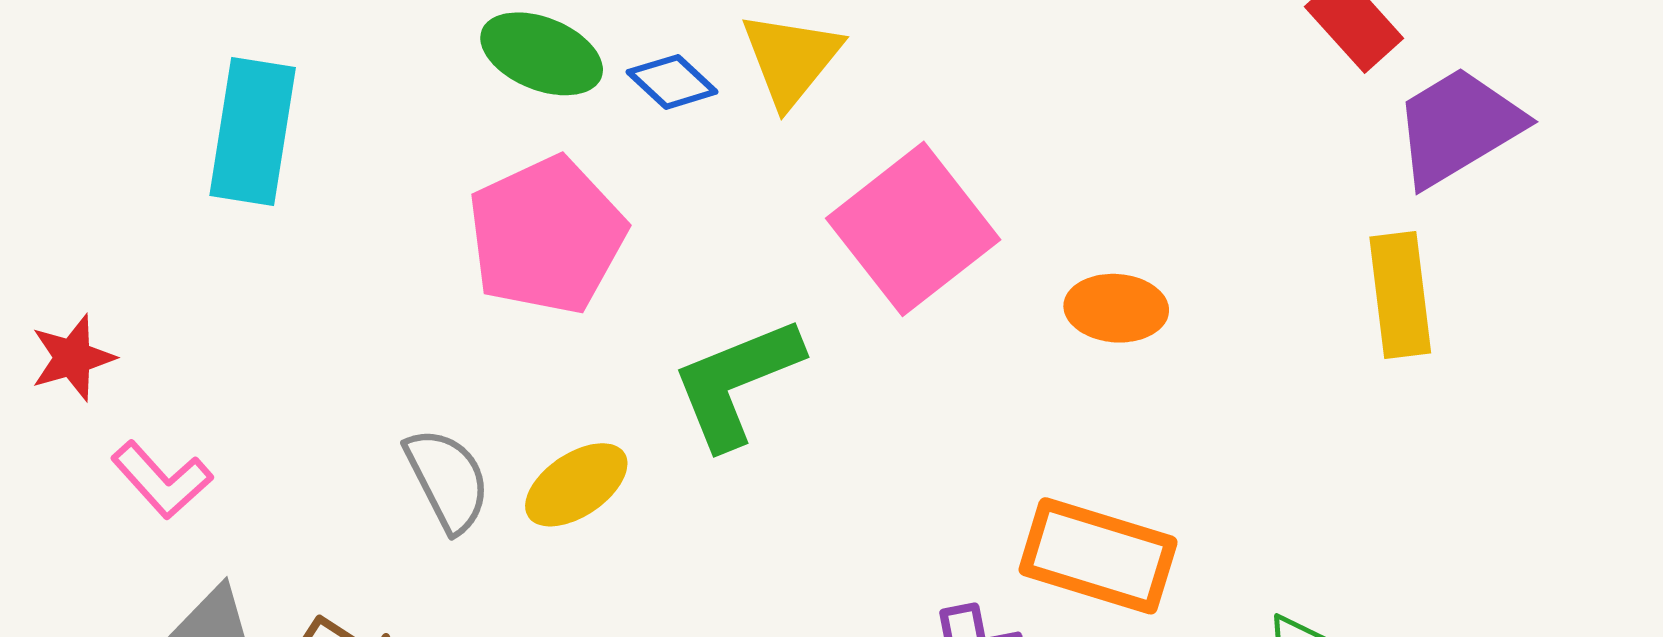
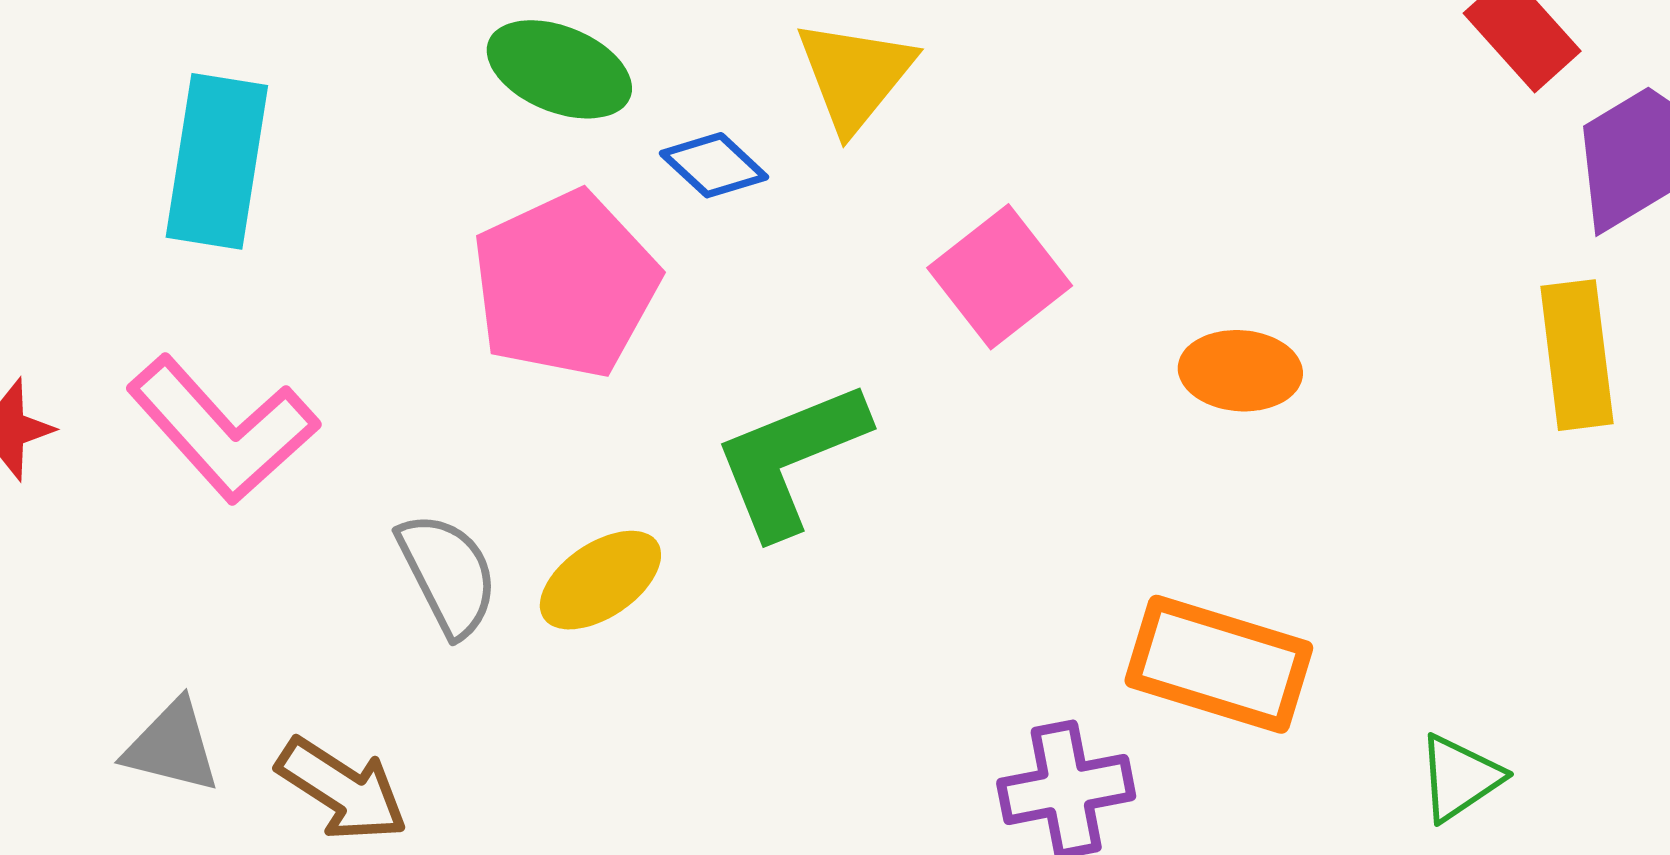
blue diamond: (672, 82) -> (714, 165), moved
pink square: (913, 229) -> (1000, 277), size x0.7
pink L-shape: (162, 480) -> (223, 429), moved, size x1.6

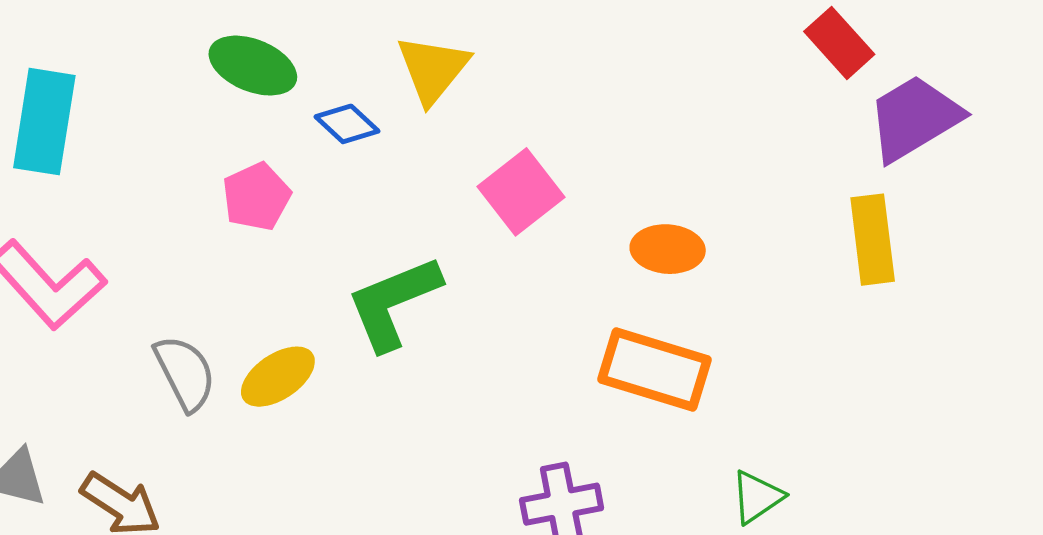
pink pentagon: (565, 285) -> (256, 197), size x0.6
orange rectangle: (1219, 664) -> (654, 369), moved
green triangle: (1460, 778) -> (757, 497), moved

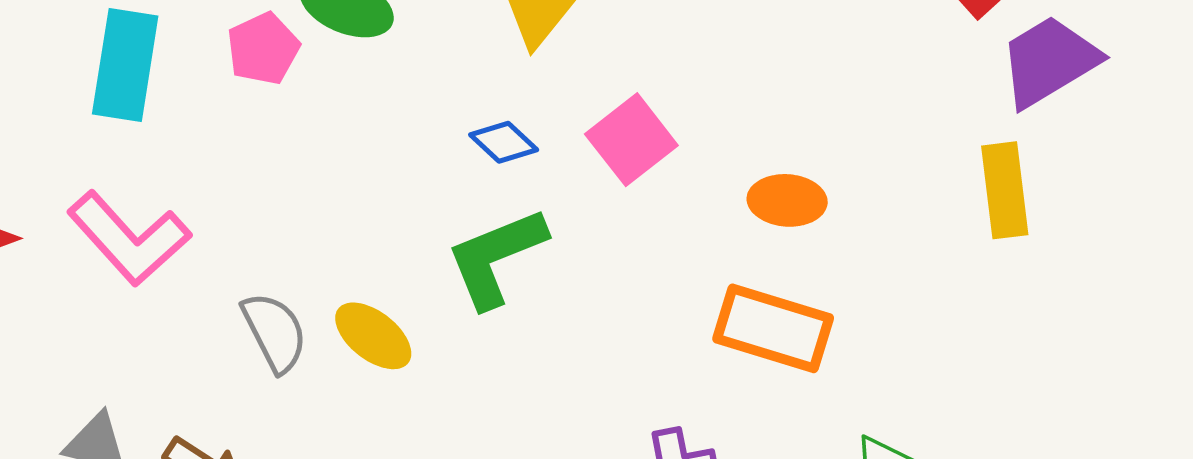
blue diamond: (347, 124) -> (504, 142), moved
pink pentagon: (256, 197) -> (263, 49), moved
yellow ellipse: (278, 377) -> (373, 336), turned 72

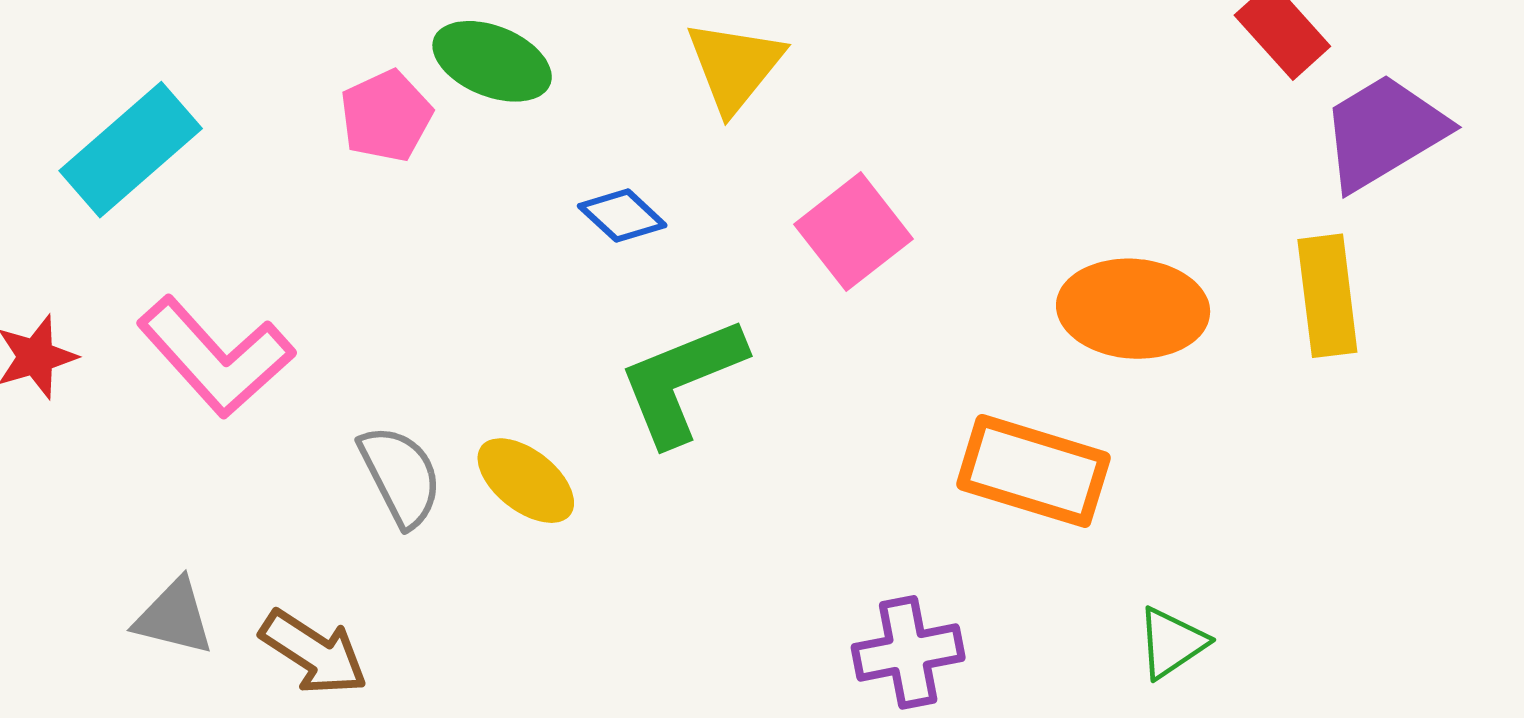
cyan rectangle: (125, 65) -> (131, 150), moved, turned 40
blue diamond: (504, 142) -> (622, 216), moved
orange ellipse: (787, 200) -> (1133, 309), moved, size x1.5

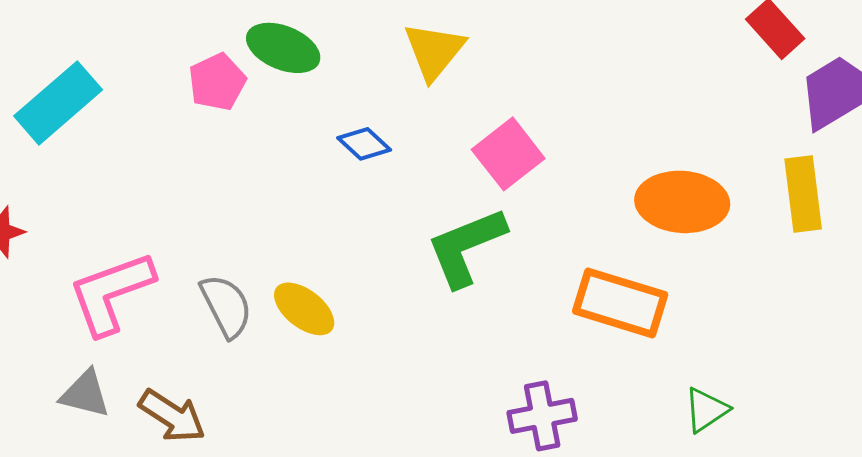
pink L-shape: (216, 357) -> (111, 293), moved, turned 112
green L-shape: (682, 381) -> (466, 247), moved

